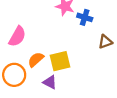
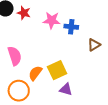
pink semicircle: (17, 36) -> (15, 56), turned -36
purple triangle: (50, 82) -> (66, 89), moved

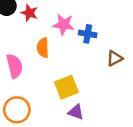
orange semicircle: (35, 73) -> (43, 48), moved, turned -42

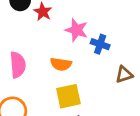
orange semicircle: (43, 48) -> (61, 64), moved, turned -90

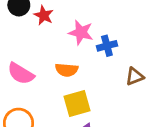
blue cross: (100, 44) -> (107, 46), turned -30
pink semicircle: (18, 65) -> (21, 74), turned 130

